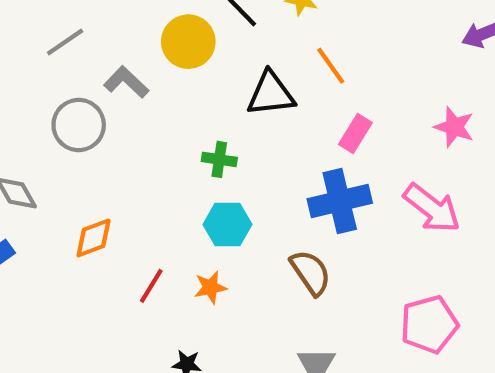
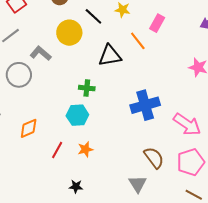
pink rectangle: (355, 134) -> (157, 23), moved
pink arrow: (432, 208) -> (187, 124), moved
cyan hexagon: (227, 224) -> (77, 115), moved
brown semicircle: (311, 273) -> (154, 158), moved

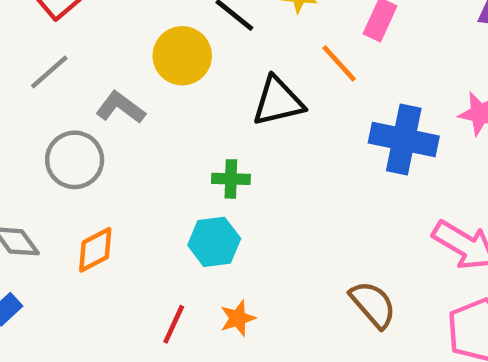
blue cross: (145, 105) -> (404, 139), moved, turned 32
orange diamond: (29, 128) -> (95, 250), moved
brown semicircle: (154, 158) -> (373, 304), moved

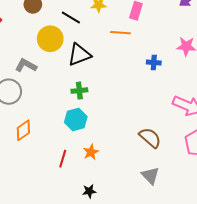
orange line: (339, 63) -> (120, 33), turned -36
black triangle: (278, 101) -> (79, 55), moved
blue cross: (404, 139) -> (154, 62), size x0.5

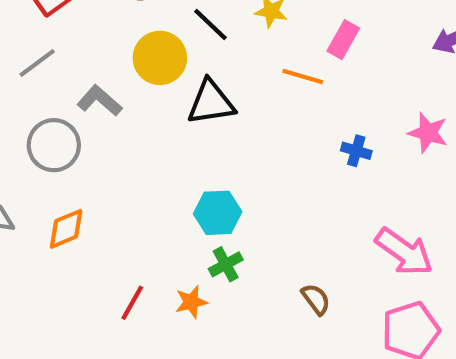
green cross: (79, 91) -> (226, 264), moved, turned -35
cyan hexagon: (76, 120) -> (218, 213), moved
brown semicircle: (150, 138) -> (316, 299), size x0.7

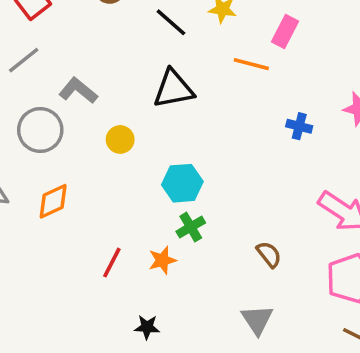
yellow circle: (160, 58) -> (120, 139), moved, size x0.6

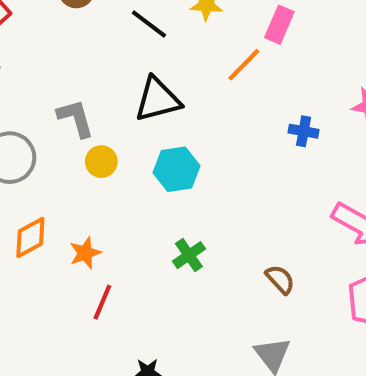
orange line: (251, 64) -> (244, 65), turned -56
gray L-shape: (78, 91) -> (76, 118), moved, turned 39
cyan hexagon: (182, 183) -> (176, 169), moved
orange star: (162, 260) -> (85, 253), moved

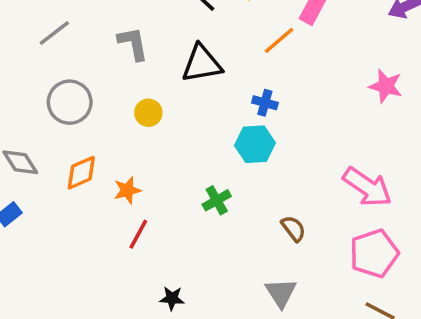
gray L-shape: (76, 118) -> (133, 44), moved
blue cross: (304, 131) -> (265, 103), moved
cyan hexagon: (176, 169) -> (255, 144), moved

